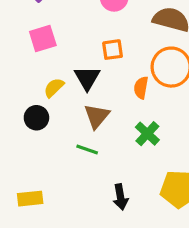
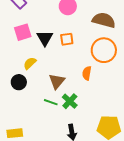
black triangle: (87, 78) -> (45, 38), moved
orange semicircle: (141, 88) -> (87, 73), moved
green cross: (147, 134) -> (70, 101), moved

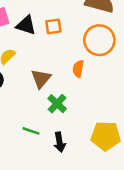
black triangle: (45, 38) -> (26, 25), turned -42
green line: (51, 102) -> (31, 131), moved

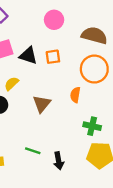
green cross: (57, 104) -> (92, 126), moved, turned -30

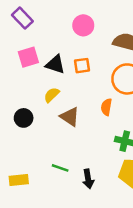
yellow semicircle: (11, 84) -> (52, 95), moved
brown triangle: (42, 104) -> (70, 117), turned -36

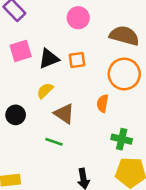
black triangle: (55, 64) -> (49, 59), turned -40
green line: (60, 168) -> (54, 142), moved

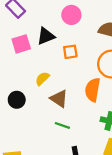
black triangle: (49, 59) -> (46, 36), moved
orange semicircle: (103, 103) -> (93, 90), size x1.5
green line: (54, 142) -> (62, 125), moved

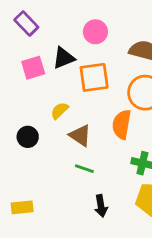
orange square: (70, 52) -> (94, 77), size x1.6

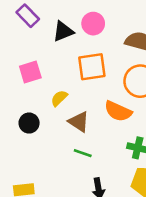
black triangle: (64, 58) -> (63, 31), moved
pink square: (33, 68) -> (30, 72), moved
orange semicircle: (122, 124) -> (118, 111), turned -76

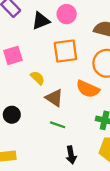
yellow semicircle: (59, 98) -> (38, 78), turned 88
black circle: (29, 123) -> (12, 115), moved

